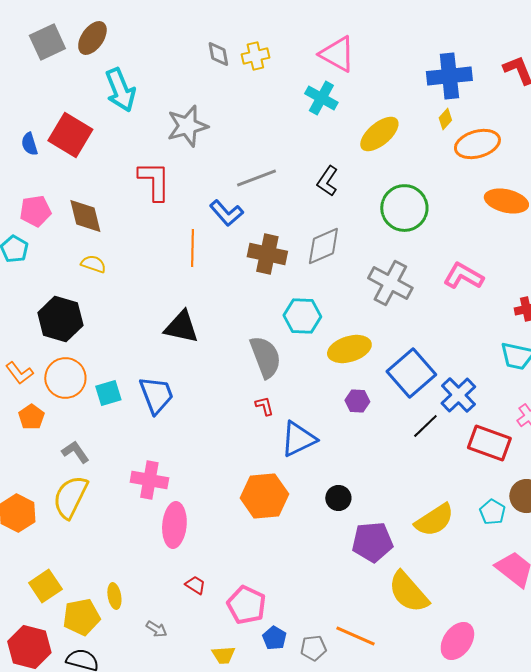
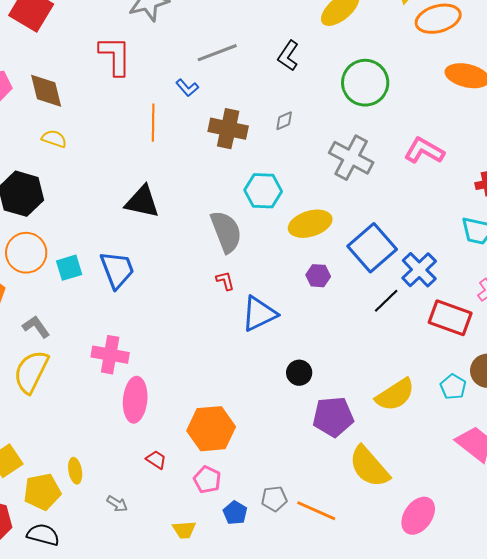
blue L-shape: (226, 213) -> (187, 88), size x0.7
gray diamond: (323, 246) -> (284, 121), size x0.5
orange hexagon: (264, 496) -> (211, 429), moved
pink pentagon: (246, 605) -> (207, 480), size x0.7
gray pentagon: (313, 648) -> (274, 499), moved

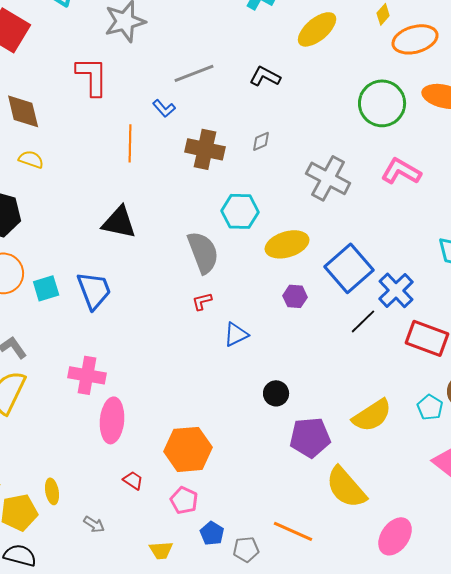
black L-shape: (288, 56) -> (265, 76), turned 84
green circle: (365, 83) -> (382, 103), moved
red L-shape: (225, 281) -> (202, 301), turned -90
blue triangle: (259, 314) -> (236, 334), size x0.7
gray pentagon: (274, 499) -> (246, 549), moved

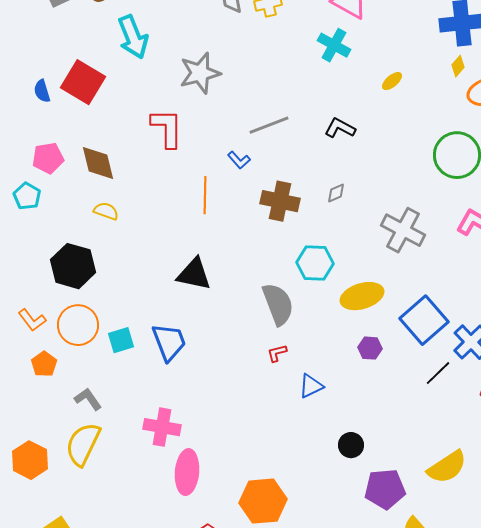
yellow ellipse: (317, 29) -> (392, 81), size x0.5

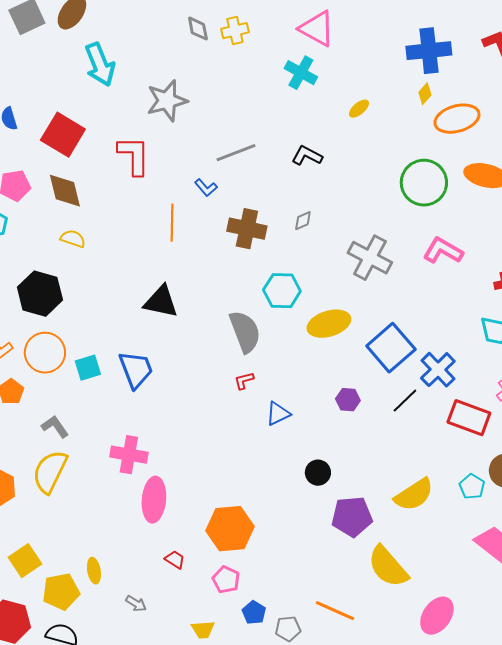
red square: (83, 82) -> (63, 135), moved
purple hexagon: (370, 348) -> (348, 400), moved

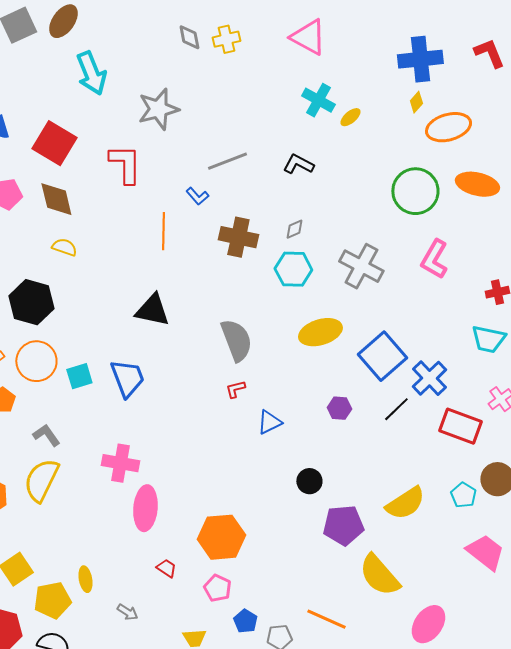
cyan cross: (301, 73) -> (318, 100), moved
pink L-shape: (443, 251) -> (434, 259), turned -90
cyan hexagon: (282, 291) -> (293, 269), moved

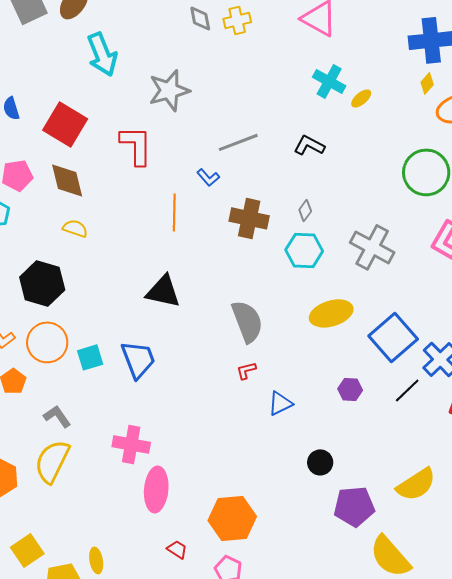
gray diamond: (294, 229) -> (305, 210), turned -30

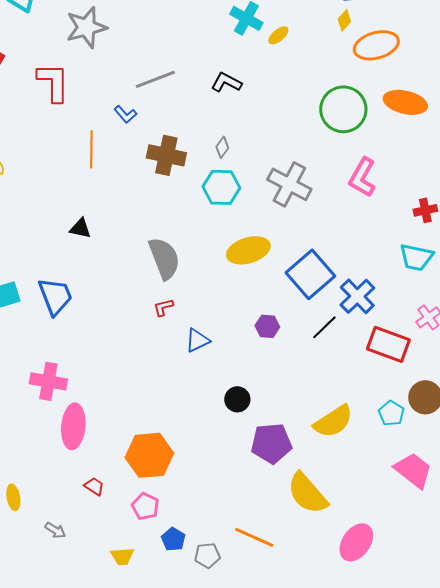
black triangle: (163, 291) -> (80, 228), size x0.6

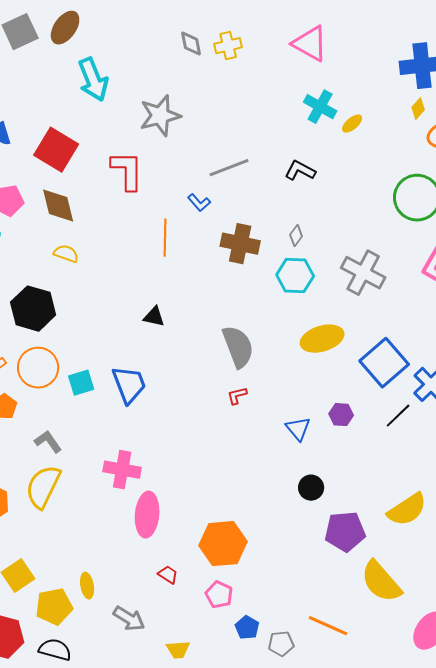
blue triangle: (197, 340) -> (298, 429), moved, turned -44
gray arrow: (55, 530) -> (129, 619), size x1.5
yellow trapezoid: (122, 556) -> (178, 650), moved

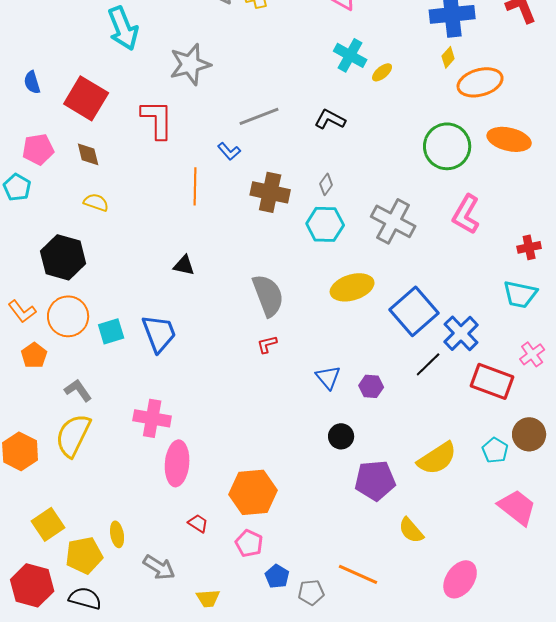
brown diamond: (58, 206) -> (88, 154), size x0.7
purple hexagon: (341, 415) -> (371, 386), moved
yellow semicircle: (381, 582) -> (411, 530), size x0.6

